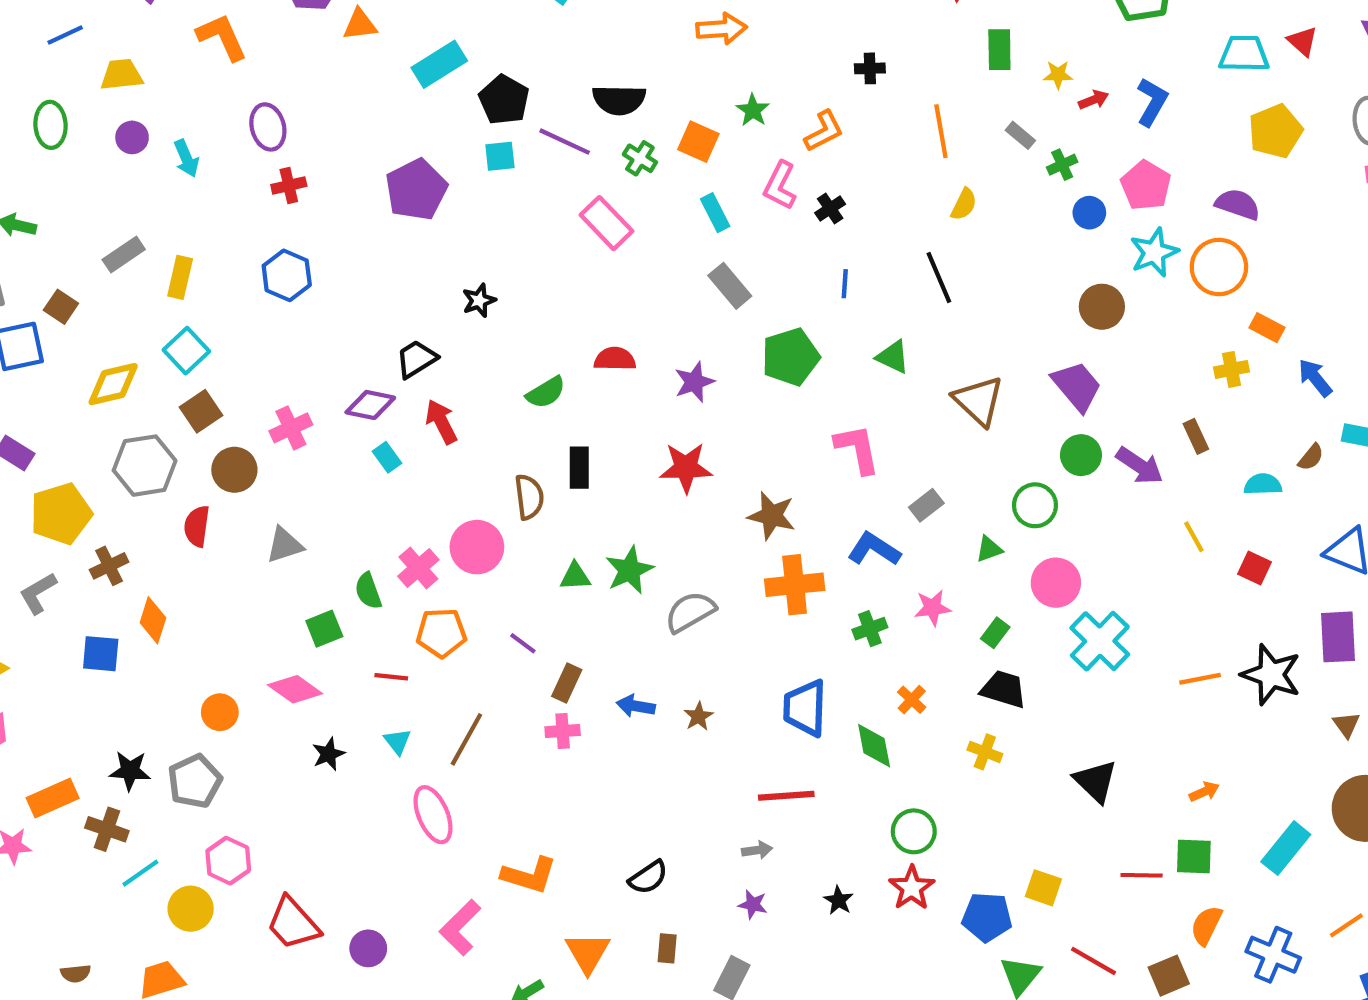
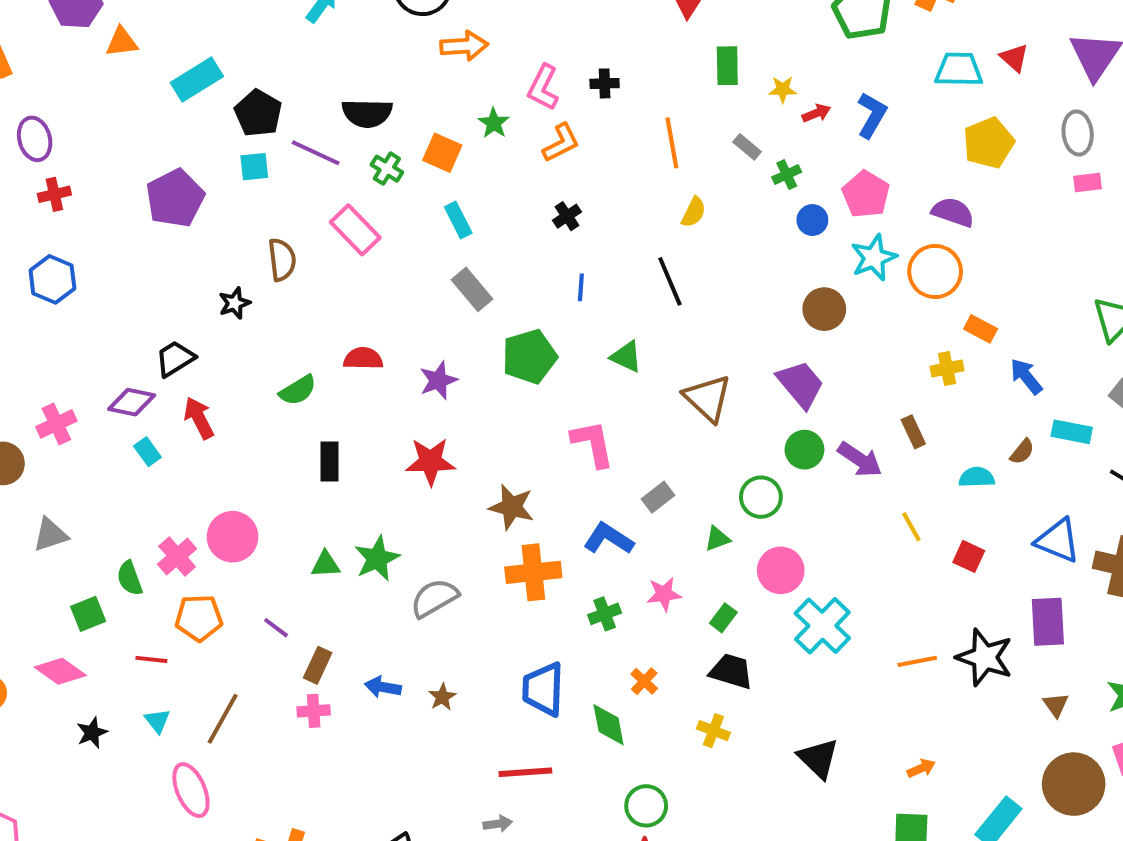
pink L-shape: (780, 185) -> (543, 87), moved
brown semicircle: (529, 497) -> (282, 260), moved

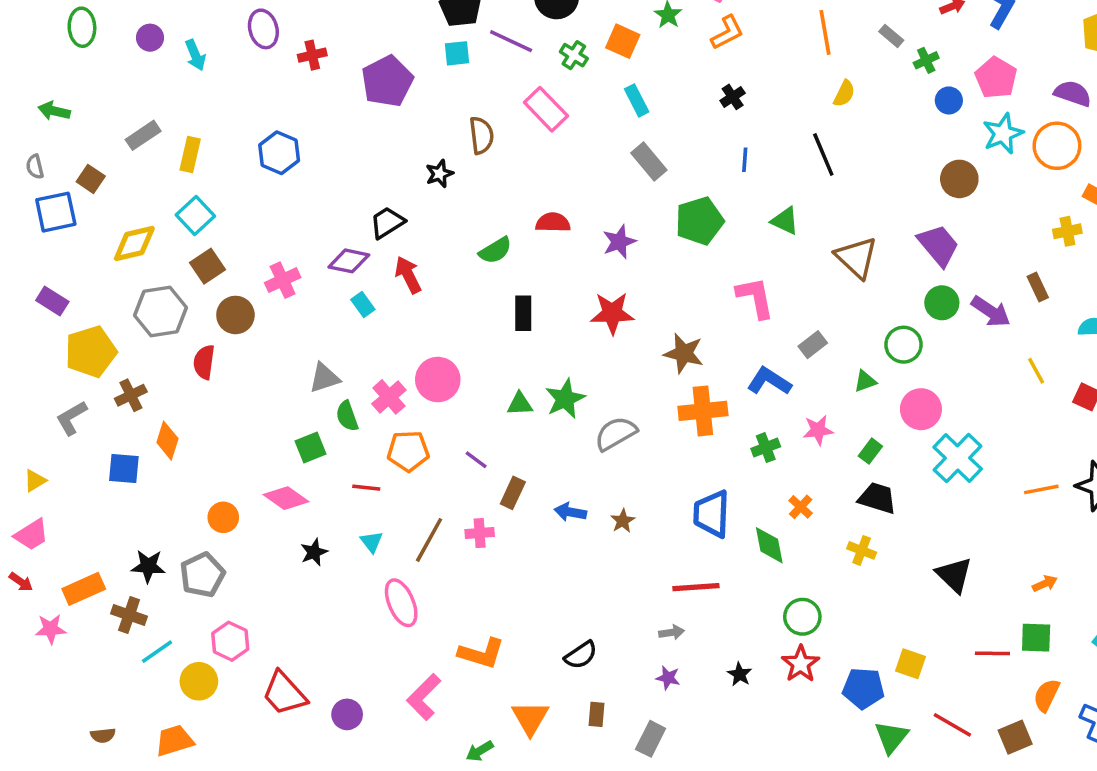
red cross: (54, 194) -> (312, 55), moved
gray triangle: (50, 535) -> (324, 378), moved
pink cross: (314, 711) -> (480, 533), moved

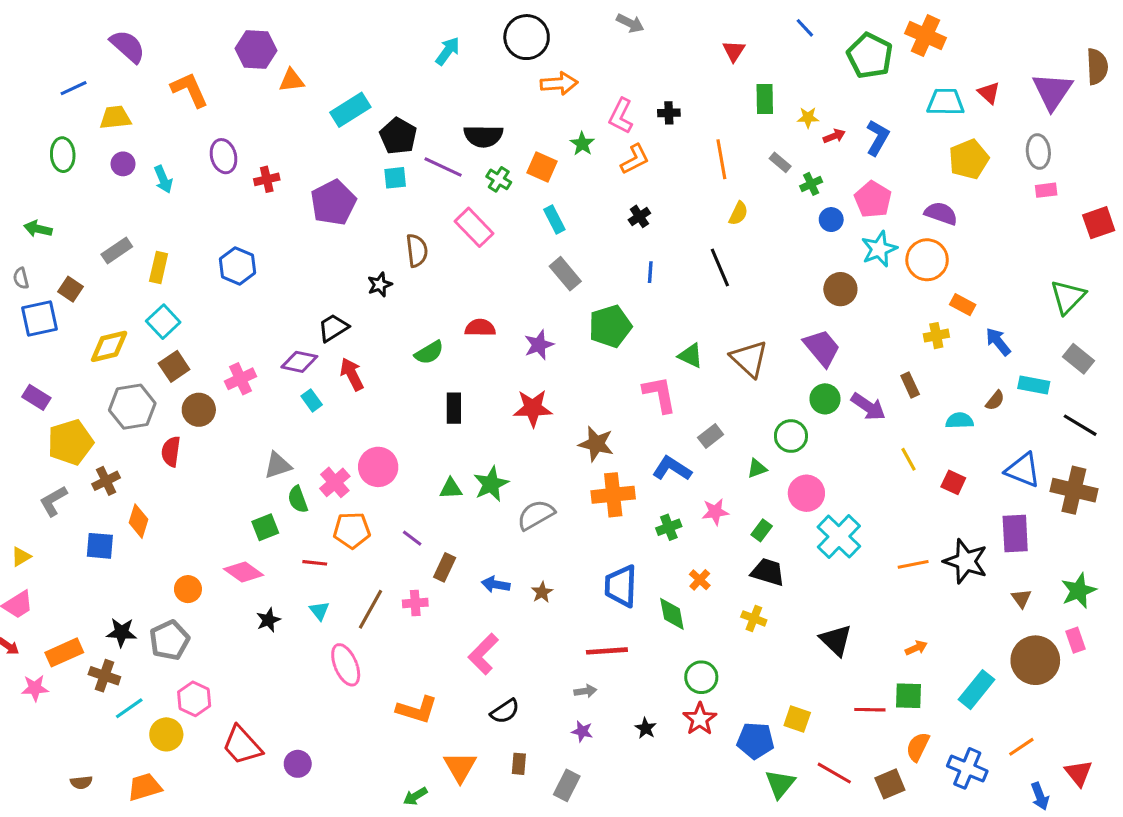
green triangle: (785, 221) -> (690, 356), moved
pink L-shape: (424, 697) -> (483, 654), moved

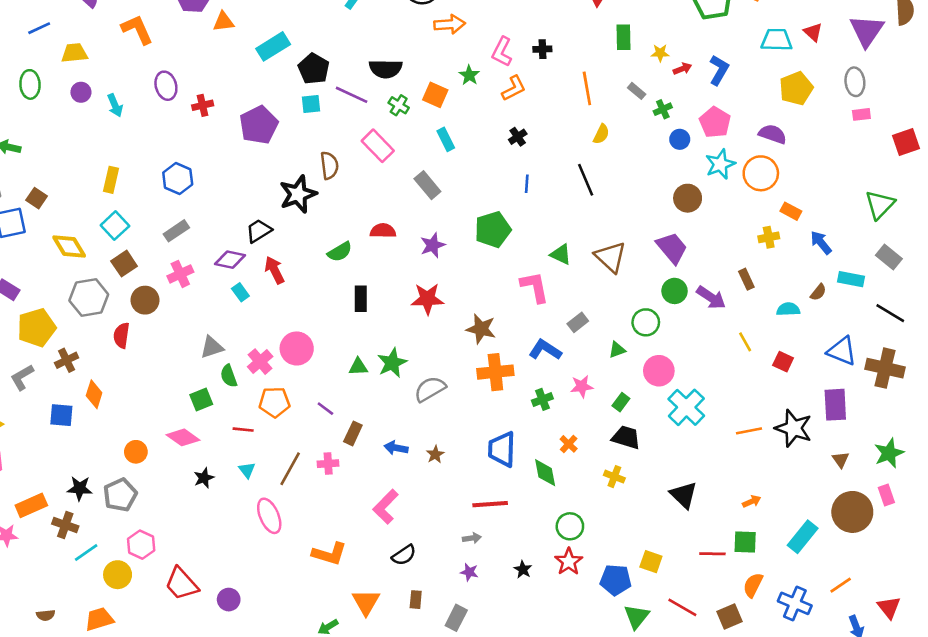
gray rectangle: (117, 250) -> (176, 231), moved
gray rectangle: (565, 274) -> (427, 185), moved
black star: (380, 284) -> (298, 194), size x1.8
yellow diamond: (109, 346) -> (69, 247), turned 72

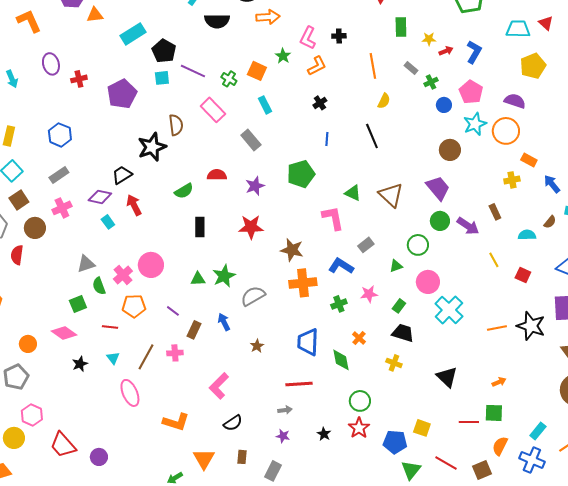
black semicircle: (386, 69) -> (217, 21), moved
blue arrow: (396, 448) -> (224, 322), moved, turned 54
cyan rectangle: (803, 537) -> (538, 431), moved, size x0.7

